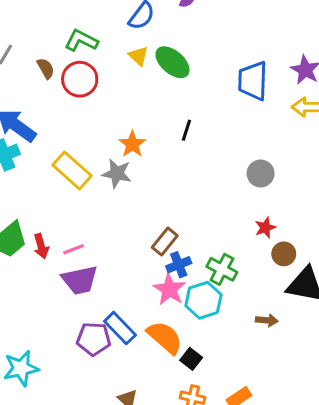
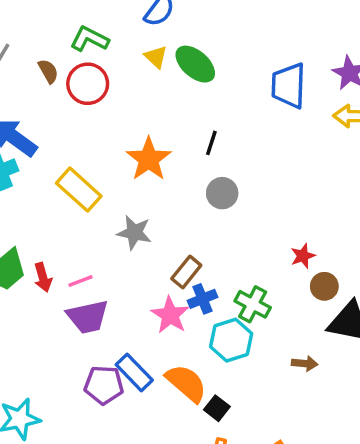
orange star: (132, 144) -> (149, 159), size x1.4
gray star: (117, 173) -> (134, 233), moved
gray circle: (261, 173) -> (222, 193), moved
pink star: (169, 289) -> (170, 315), moved

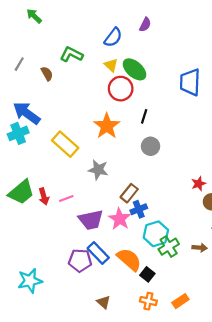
red circle: (88, 84) -> (121, 89), moved
green cross: (253, 304) -> (169, 247), moved, turned 30
purple trapezoid: (88, 317) -> (91, 220), moved

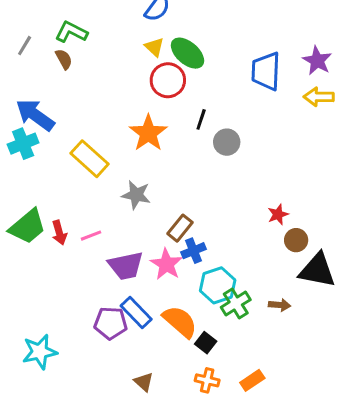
green L-shape: (72, 54) -> (71, 32), moved
gray circle: (151, 146) -> (227, 142), moved

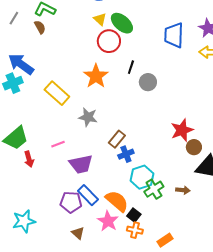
red star: (278, 214) -> (182, 130), size x1.6
red arrow: (59, 233) -> (29, 159), moved
pink star: (166, 264) -> (108, 221), moved
orange cross: (207, 380) -> (135, 230), moved
brown triangle: (144, 382) -> (78, 233), moved

